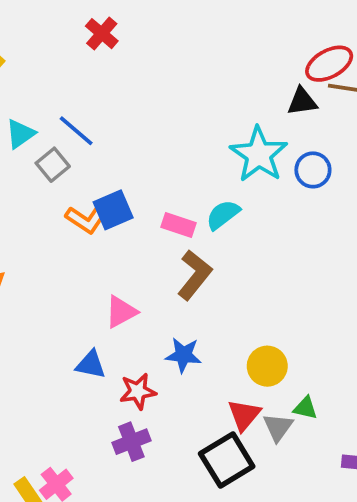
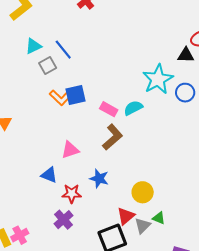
purple cross: (131, 442) -> (64, 220), turned -30

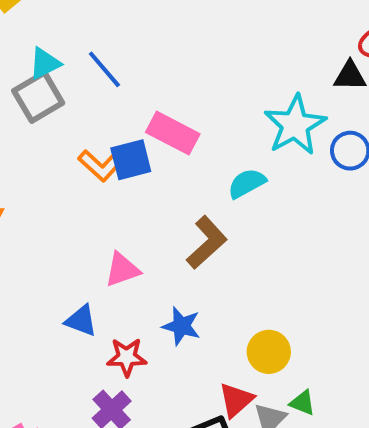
gray square: (48, 65) -> (38, 97), moved, size x1.4
pink rectangle: (109, 109) -> (173, 133), moved, size x1.4

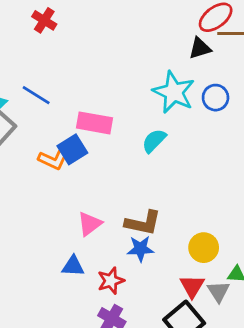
brown L-shape: (207, 243) -> (143, 223), moved, turned 72

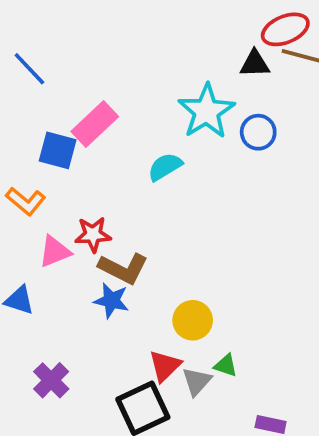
pink rectangle: (95, 123) -> (95, 124), turned -68
blue square: (72, 149) -> (58, 150), turned 32
orange L-shape: (53, 160) -> (26, 201), moved
red star: (111, 281) -> (93, 234), moved

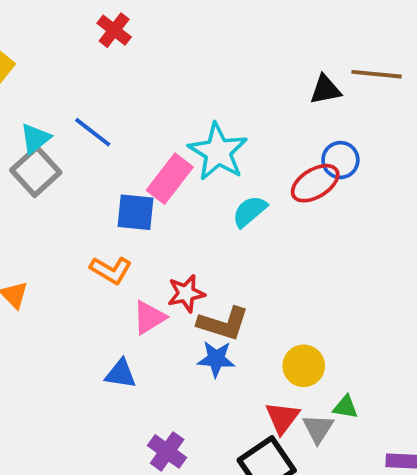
red ellipse: (285, 29) -> (315, 183), moved
cyan star: (207, 111) -> (218, 152), moved

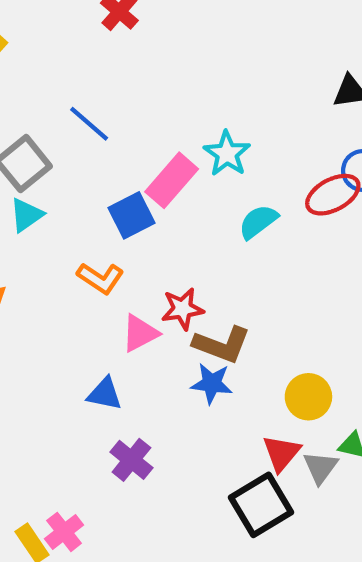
cyan triangle: (35, 138) -> (26, 215), moved
cyan star: (218, 152) -> (227, 154), size x0.7
blue square: (136, 212) -> (131, 215), turned -36
purple cross: (167, 451) -> (131, 460), moved

